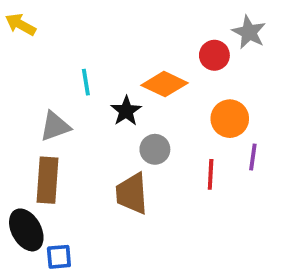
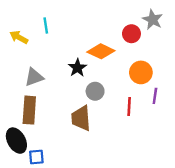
yellow arrow: (21, 25) -> (19, 37), moved
cyan line: (86, 82) -> (46, 25), moved

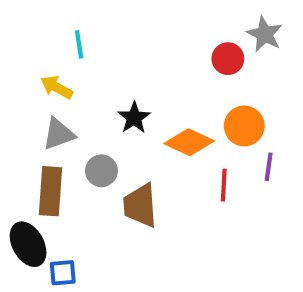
yellow arrow: (19, 37) -> (57, 87), moved
orange diamond: (101, 51) -> (189, 142), moved
gray circle: (95, 91) -> (101, 171), moved

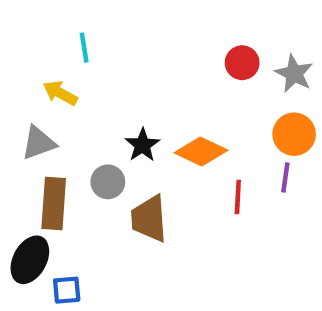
gray star: (265, 34) -> (294, 74), moved
black star: (134, 118) -> (143, 145), moved
orange circle: (244, 126) -> (294, 134), moved
gray triangle: (59, 134) -> (39, 143), moved
black ellipse: (28, 244) -> (30, 260), turned 57

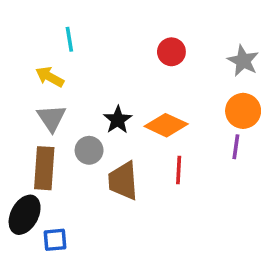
red circle: (242, 63) -> (171, 52), moved
gray triangle: (39, 143) -> (51, 118), moved, turned -44
red line: (238, 197) -> (179, 170), moved

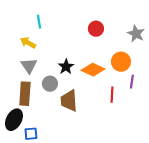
orange circle: (243, 111) -> (121, 62), moved
red line: (179, 170) -> (112, 95), moved

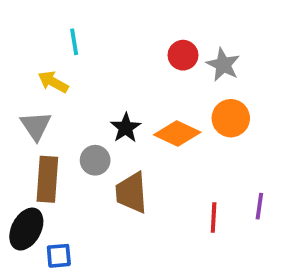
gray star: (136, 34) -> (223, 65), moved
gray triangle: (29, 66) -> (36, 126), moved
purple line: (132, 82) -> (259, 206), moved
red line: (112, 95) -> (214, 218), moved

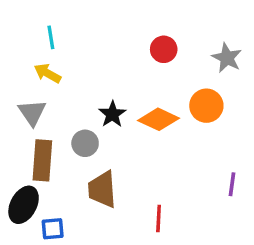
cyan line: (74, 42) -> (51, 37), moved
gray star: (223, 65) -> (227, 58), moved
brown trapezoid: (131, 193) -> (102, 189), moved
red line: (214, 218) -> (159, 218), moved

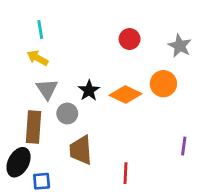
gray triangle: (32, 113) -> (47, 89), moved

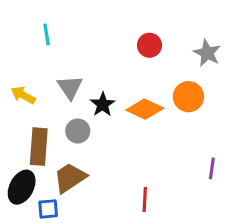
yellow arrow: (37, 58) -> (23, 95), moved
gray triangle: (47, 89) -> (70, 87), moved
brown trapezoid: (81, 150) -> (70, 178), moved, turned 60

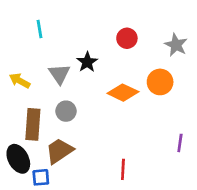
black star: (103, 104) -> (87, 62), moved
black ellipse: (22, 187) -> (18, 159), turned -56

